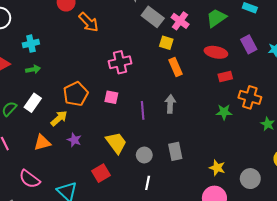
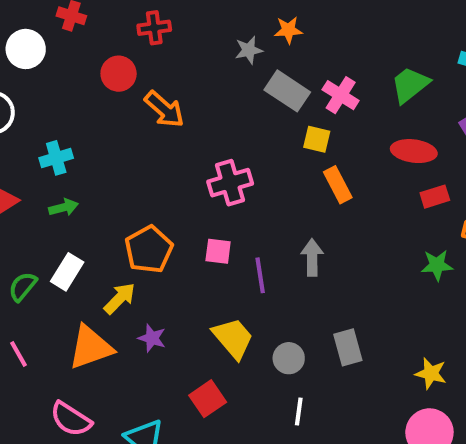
gray arrow: (170, 104) -> (312, 257), moved
purple line: (143, 110) -> (260, 275), moved
orange triangle: (42, 143) -> (91, 347), size x1.4

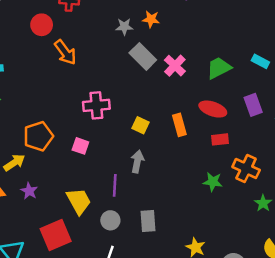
yellow square: (317, 139) -> (140, 125), moved
orange rectangle: (338, 185) -> (179, 125), moved
purple line: (260, 275) -> (115, 185), moved
red square: (208, 399) -> (56, 235), size x1.4

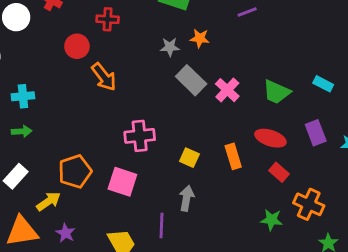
green trapezoid: (219, 68) -> (276, 92), turned -128
red rectangle: (220, 139) -> (279, 172), turned 48
pink square: (80, 146) -> (122, 182), size x1.5

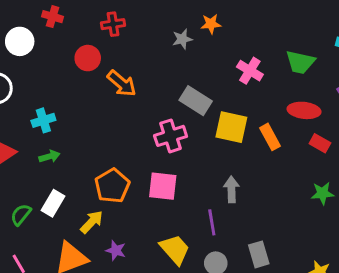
gray rectangle: (191, 80) -> (196, 101), moved
yellow square: (189, 158) -> (231, 127), moved, size x1.6

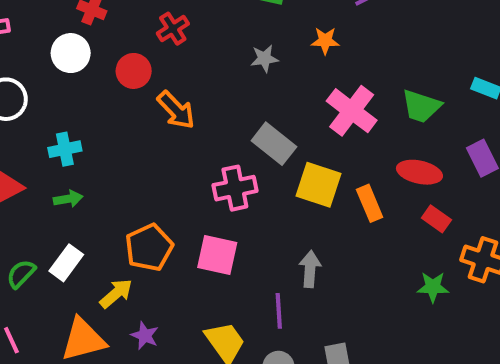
red cross: (113, 24) -> (173, 29), turned -30
orange star: (211, 24) -> (325, 41), moved
white circle: (20, 41) -> (71, 53), moved
pink cross: (250, 71) -> (352, 111), size x1.4

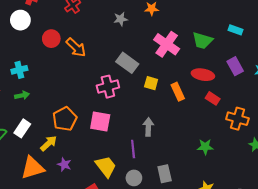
red circle: (134, 71) -> (51, 39), moved
yellow square: (319, 185) -> (151, 83), size x0.6
green star: (433, 287) -> (205, 147), moved

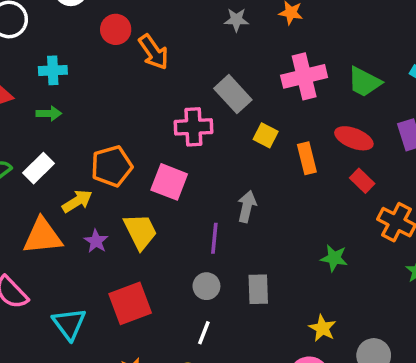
pink cross: (167, 44) -> (304, 76), turned 30
yellow trapezoid: (106, 166) -> (140, 231), moved

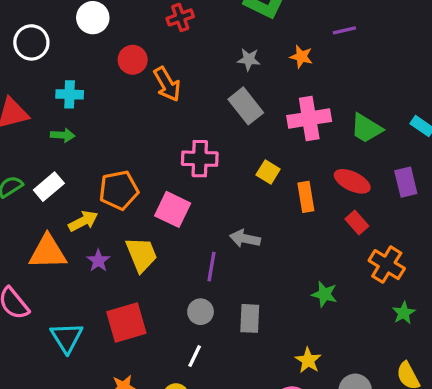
gray rectangle: (233, 94) -> (246, 106), moved
gray arrow: (247, 207) -> (245, 239), turned -96

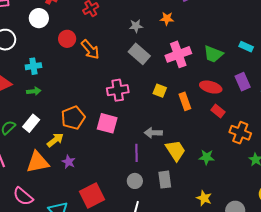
yellow trapezoid: (141, 255) -> (175, 150), moved

